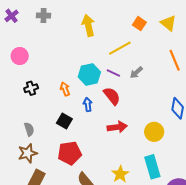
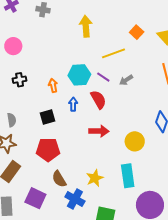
black square: (64, 121) -> (48, 117), turned 35

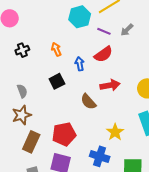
cyan hexagon: (79, 75) -> (80, 17), moved
red semicircle: (98, 100) -> (103, 54), turned 96
red pentagon: (48, 150) -> (64, 134), moved
brown semicircle: (59, 179) -> (88, 102), moved

